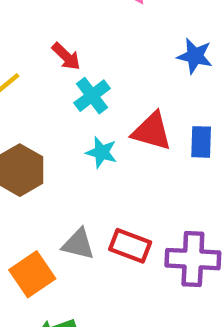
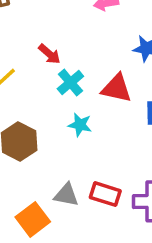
red triangle: (152, 131) -> (117, 88), moved

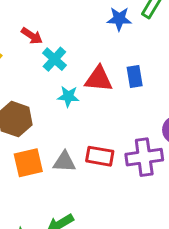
red triangle: (117, 88) -> (99, 79), moved
orange square: (33, 219) -> (28, 163), moved, turned 32

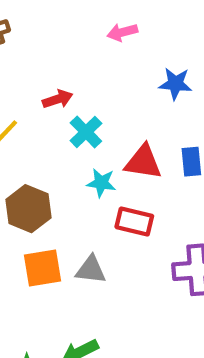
red arrow: (32, 36) -> (58, 99), turned -55
red rectangle: (100, 156) -> (134, 222), moved

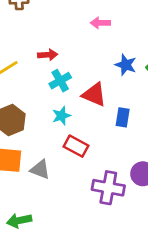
red triangle: (143, 162) -> (94, 95), moved
cyan star: (101, 183) -> (61, 116), turned 30

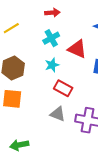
red arrow: (48, 55) -> (52, 13), moved
gray triangle: (40, 170) -> (58, 114), moved

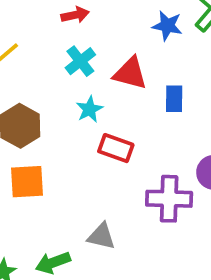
gray triangle: (58, 114) -> (101, 236), moved

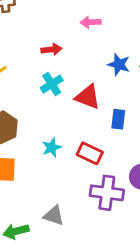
cyan star: (89, 109) -> (52, 147), moved
red rectangle: (116, 148) -> (90, 153), moved

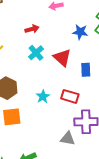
red triangle: (88, 97) -> (62, 58), turned 30
gray triangle: (54, 216) -> (68, 139), moved

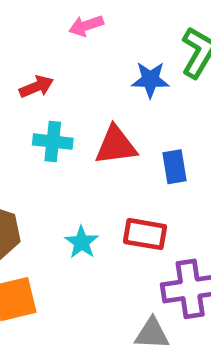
cyan cross: (36, 53) -> (53, 142), turned -35
red triangle: (62, 58) -> (116, 145), turned -42

